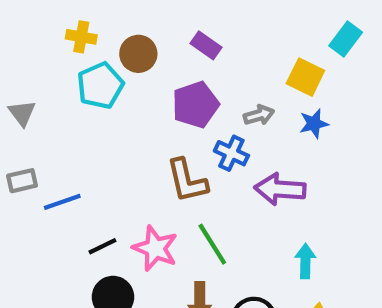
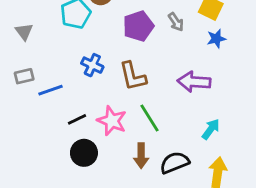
gray arrow: (259, 115) -> (176, 22), moved, turned 72
blue cross: (231, 153) -> (92, 65), moved
cyan arrow: (305, 261) -> (211, 129), turned 35

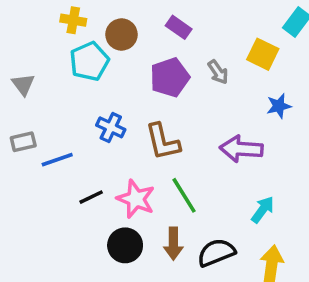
blue star: (216, 39) -> (279, 106), moved
black circle: (84, 153) -> (125, 245), moved

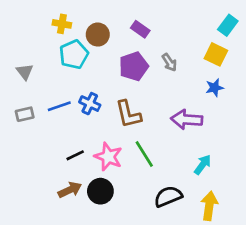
yellow square: (263, 54) -> (216, 54), moved
blue line: (57, 160) -> (59, 106), moved
brown arrow: (173, 244) -> (70, 190), moved, turned -115

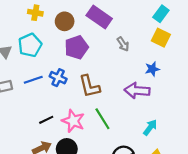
cyan rectangle: (228, 25) -> (161, 14), moved
purple rectangle: (140, 29) -> (99, 17), size x1.6
cyan pentagon: (74, 54) -> (30, 45), moved
purple pentagon: (134, 66) -> (76, 47), moved
blue star: (215, 88) -> (152, 69), moved

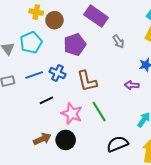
brown circle: (65, 21) -> (54, 20), moved
purple arrow: (137, 91) -> (132, 85), size x0.6
black line: (46, 120) -> (46, 100), moved

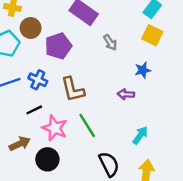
brown circle: (54, 20) -> (31, 28), moved
black line: (46, 100) -> (34, 110), moved
brown arrow: (42, 139) -> (20, 144), moved
black semicircle: (117, 144) -> (109, 164), turned 85

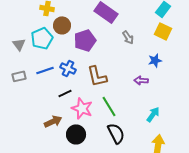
black semicircle: (109, 164) -> (116, 133), moved

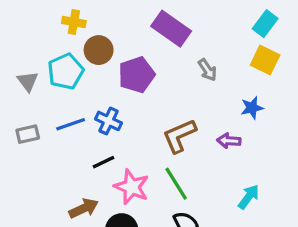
brown L-shape: (97, 76) -> (179, 136), moved, turned 80

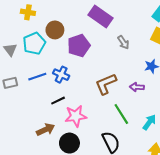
yellow cross: (74, 22) -> (28, 12), moved
green line: (176, 184) -> (121, 114), moved
pink star: (132, 187) -> (76, 116), turned -30

